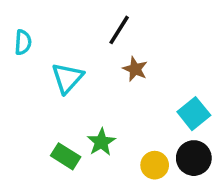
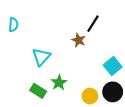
black line: (119, 30) -> (93, 24), moved
cyan triangle: (67, 78) -> (41, 57), moved

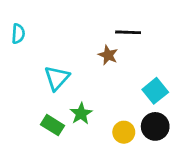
black line: (93, 24) -> (128, 32), turned 60

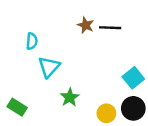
cyan semicircle: (18, 34) -> (32, 41), moved
brown star: (108, 55) -> (86, 25), moved
green rectangle: (52, 125) -> (17, 107), moved

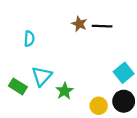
cyan triangle: (49, 67) -> (42, 76), moved
green rectangle: (17, 107) -> (18, 86), moved

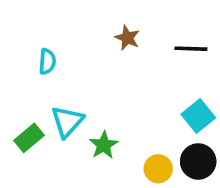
black line: (102, 26) -> (191, 49), moved
green rectangle: (18, 86) -> (29, 138), turned -72

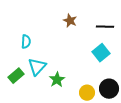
cyan semicircle: (47, 61) -> (26, 42), moved
cyan square: (198, 116) -> (101, 53), moved

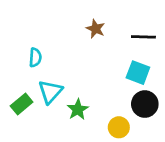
cyan square: (101, 53) -> (138, 73), turned -30
black circle: (109, 89) -> (145, 104), moved

